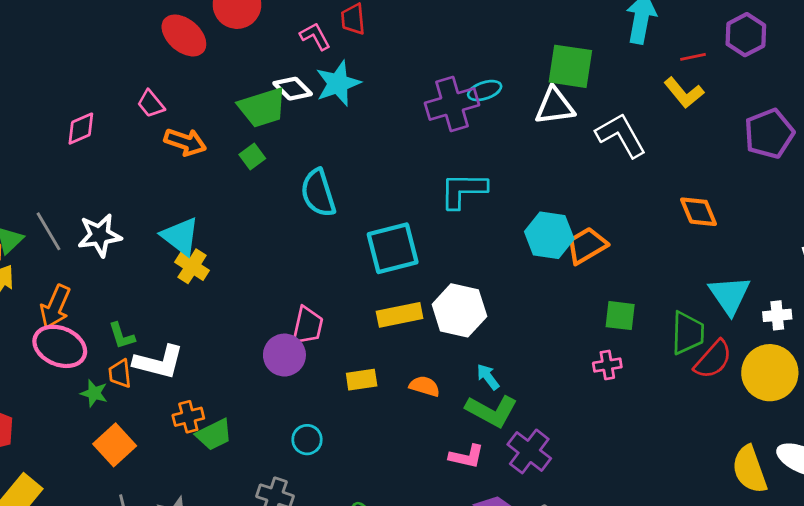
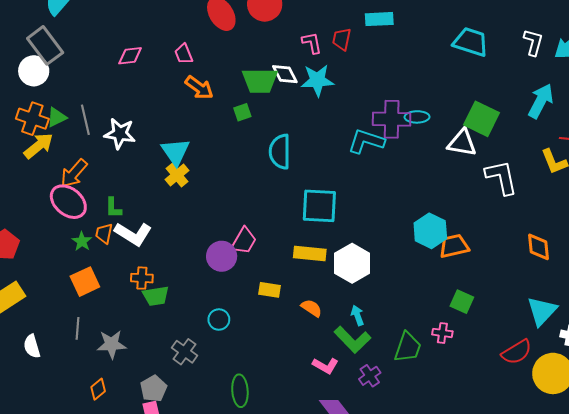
cyan L-shape: (463, 190) -> (366, 141), moved
green trapezoid: (688, 333) -> (408, 347), moved
purple cross: (529, 451) -> (370, 376), size x0.7

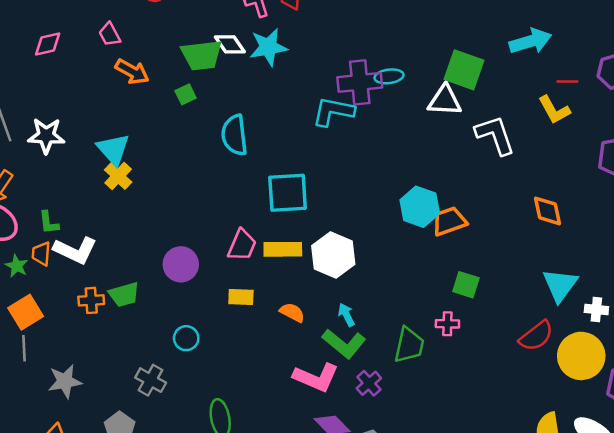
cyan arrow: (541, 101) -> (530, 41), turned 52
pink trapezoid: (244, 241) -> (242, 245), moved
green trapezoid: (156, 296) -> (124, 295), moved
gray line: (77, 328) -> (24, 348), moved
pink L-shape: (325, 366) -> (316, 377), size x1.5

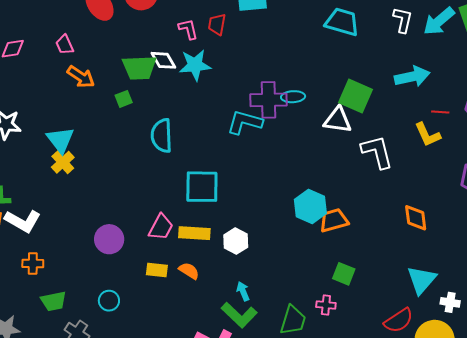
white hexagon: (333, 255) -> (236, 241), size x0.7
green trapezoid: (124, 295) -> (54, 301), moved
orange semicircle: (292, 312) -> (189, 271), moved

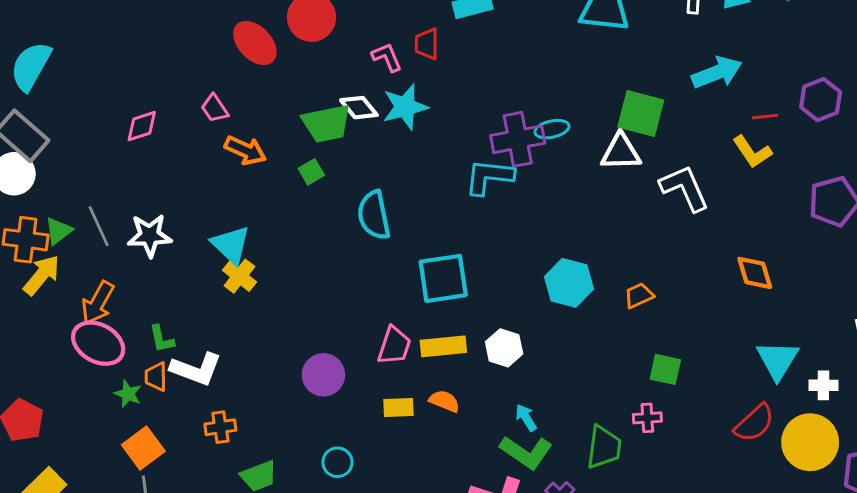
cyan hexagon: (310, 206) -> (569, 283), moved
orange trapezoid: (334, 220) -> (639, 296), size x0.7

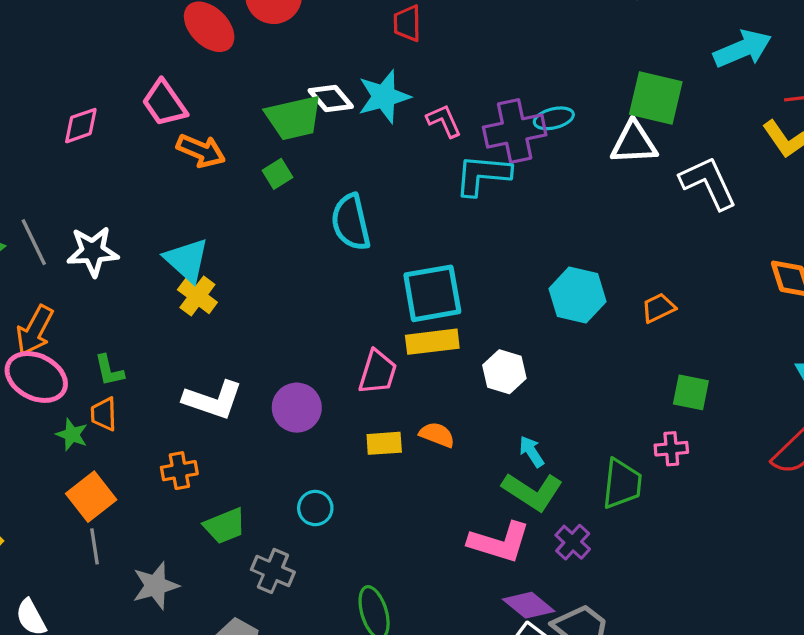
pink L-shape: (387, 57) -> (444, 121), moved
pink trapezoid: (215, 108) -> (164, 103), size x1.4
yellow rectangle: (443, 346) -> (432, 342), moved
white L-shape: (196, 369) -> (213, 400), moved

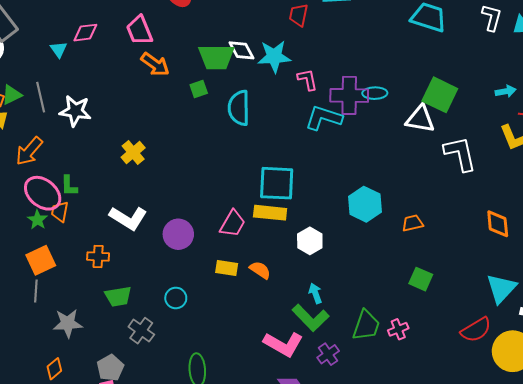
cyan arrow: (742, 49) -> (506, 91), moved, size x0.6
cyan semicircle: (351, 222) -> (239, 108), moved
cyan triangle: (187, 260) -> (59, 49), moved, size x0.6
pink ellipse: (36, 377) -> (43, 193), moved
pink cross: (671, 449) -> (398, 329), moved, turned -30

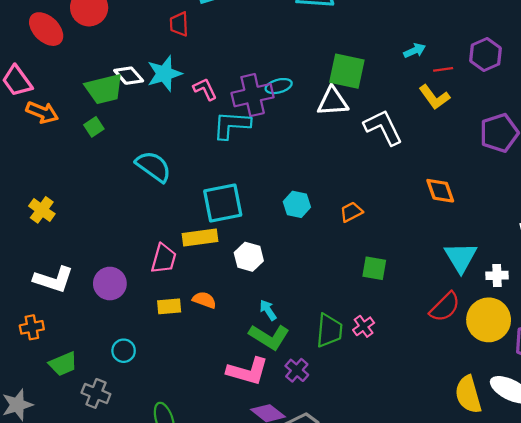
cyan semicircle: (239, 108) -> (153, 166), moved, turned 140
cyan square: (277, 183) -> (223, 203), moved
cyan hexagon: (365, 204) -> (297, 204), size x0.7

